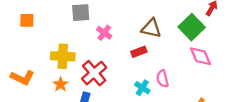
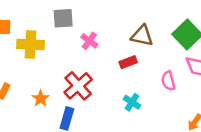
yellow cross: (63, 56) -> (30, 45), moved
pink semicircle: (162, 79) -> (168, 81), moved

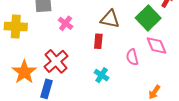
red rectangle: (128, 62) -> (98, 41), turned -64
orange star: (41, 98) -> (24, 72), size x1.6

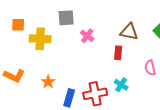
red cross: (56, 61) -> (95, 94), moved, turned 30
orange star: (24, 72) -> (48, 82), size x0.6

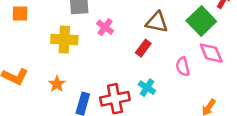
yellow cross: (40, 39) -> (64, 39), moved
red rectangle: (118, 53) -> (143, 48), turned 32

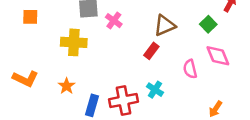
green square: (201, 21) -> (208, 24), size x0.6
brown triangle: (157, 22) -> (165, 25), turned -35
pink cross: (105, 27) -> (114, 21), moved

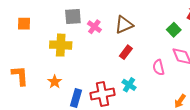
brown triangle: (165, 25) -> (124, 25), moved
orange L-shape: (25, 79) -> (20, 76), turned -120

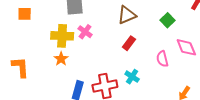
pink cross: (94, 27) -> (85, 32), moved
green square: (174, 30) -> (168, 20), moved
orange star: (55, 82) -> (61, 59), moved

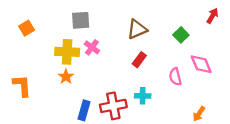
orange square: (25, 14) -> (27, 28), turned -32
cyan cross: (132, 77) -> (143, 96), turned -32

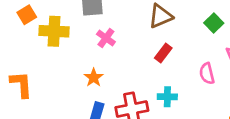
yellow cross: (67, 52) -> (54, 31), moved
orange star: (66, 77) -> (94, 78), moved

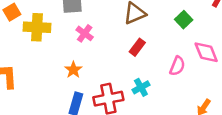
pink semicircle: (207, 74) -> (177, 66), turned -144
cyan cross: (167, 97) -> (141, 87), turned -30

